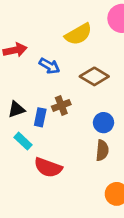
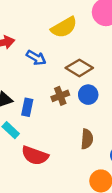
brown cross: (61, 105) -> (60, 96), moved
blue circle: (104, 123) -> (88, 95), moved

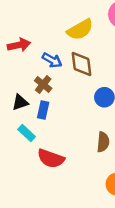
brown diamond: (79, 68) -> (81, 64), moved, turned 52
brown cross: (60, 96) -> (43, 84), moved, turned -30

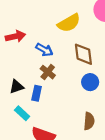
brown diamond: (81, 64) -> (83, 54), moved
brown cross: (43, 84) -> (48, 72), moved

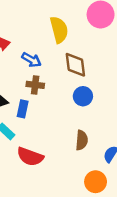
yellow semicircle: (69, 23) -> (59, 30), turned -75
brown cross: (48, 72) -> (35, 85), turned -32

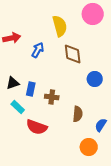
blue arrow: (31, 60) -> (38, 50), turned -91
brown cross: (35, 85) -> (52, 97), moved
blue circle: (83, 96) -> (95, 79), moved

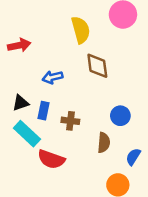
blue arrow: (38, 50) -> (53, 77), moved, turned -133
blue circle: (95, 79) -> (120, 116), moved
cyan rectangle: (18, 107) -> (27, 134), size x1.5

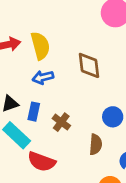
yellow semicircle: (81, 30) -> (40, 46), moved
brown cross: (70, 121) -> (61, 122), turned 30

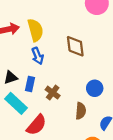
blue arrow: (43, 77) -> (38, 56), turned -98
red semicircle: (42, 162) -> (36, 125), turned -70

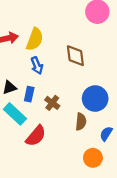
yellow semicircle: (35, 30) -> (35, 39), turned 35
blue circle: (95, 88) -> (95, 99), size x1.5

